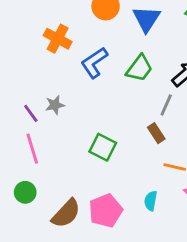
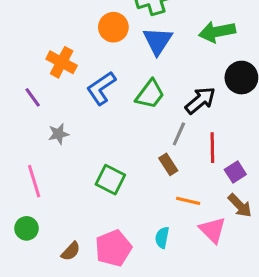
purple line: (31, 113) -> (33, 97), moved
brown semicircle: (66, 213) -> (71, 251), size x0.6

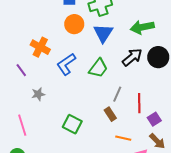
black arrow: (200, 100) -> (132, 57), moved

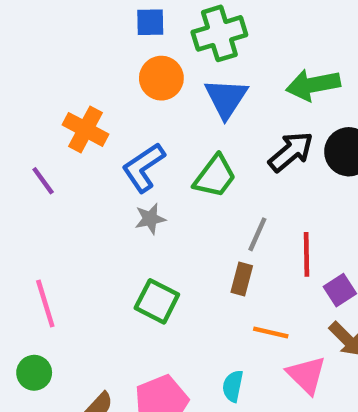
gray star: (38, 94) -> (150, 219), moved
brown rectangle: (110, 114) -> (242, 279), turned 48

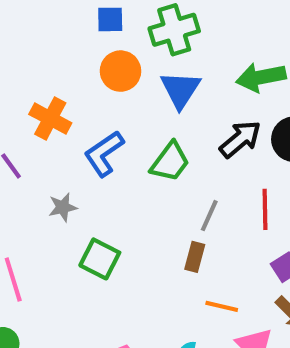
gray star: (150, 219) -> (63, 207), moved
red line: (306, 254) -> (265, 209), moved
green square: (157, 301) -> (100, 259), moved

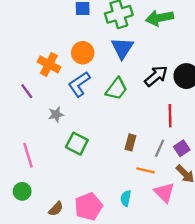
orange circle: (120, 71) -> (83, 53), moved
green arrow: (261, 77) -> (160, 18), moved
gray line: (209, 216) -> (160, 148), moved

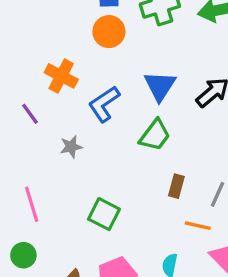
blue triangle: (122, 48) -> (160, 86), moved
orange circle: (83, 53) -> (109, 32), moved
green trapezoid: (116, 89) -> (155, 135), moved
green square: (77, 144) -> (104, 214), moved

